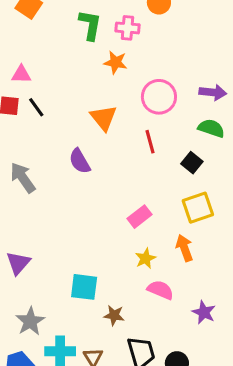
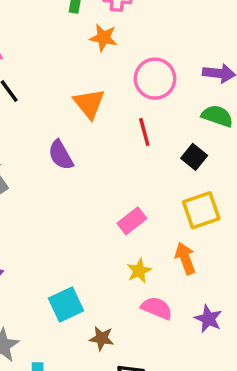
cyan square: (84, 287) -> (66, 305), turned -32
purple star: (204, 312) -> (208, 319), moved

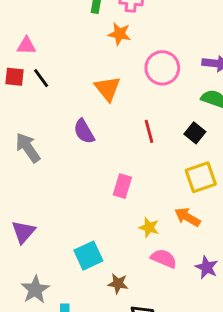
red line: (144, 132) -> (149, 131), moved
pink rectangle: (132, 221) -> (122, 186), moved, turned -35
orange arrow: (185, 258) -> (187, 217), turned -40
yellow star: (139, 271) -> (149, 227), turned -30

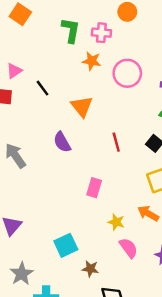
pink triangle: (26, 46) -> (14, 71), turned -35
pink circle: (162, 68) -> (127, 73), moved
black line: (41, 78) -> (42, 88), moved
pink semicircle: (164, 258) -> (128, 248), turned 30

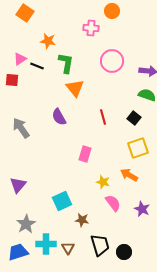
green L-shape: (71, 30) -> (66, 63), moved
orange star: (92, 61) -> (48, 41), moved
black line: (42, 88) -> (37, 66), moved, turned -32

